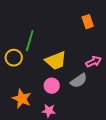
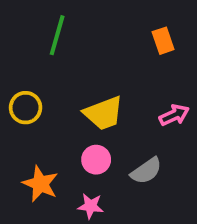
green line: (30, 41) -> (57, 35), moved
gray semicircle: (79, 81) -> (146, 171), moved

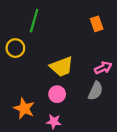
yellow circle: (26, 108) -> (15, 48), moved
gray semicircle: (146, 171) -> (96, 91), moved, turned -30

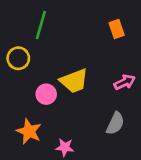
gray semicircle: (96, 91) -> (115, 123), moved
pink circle: (57, 94) -> (46, 94), moved

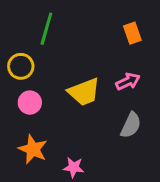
pink arrow: (125, 82) -> (128, 81), moved
pink circle: (46, 94) -> (30, 103), moved
gray semicircle: (115, 123) -> (131, 125), moved

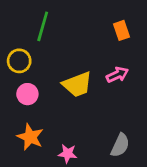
gray semicircle: (131, 125) -> (120, 145), moved

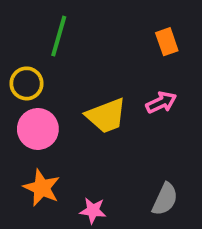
pink circle: (27, 94) -> (38, 129), size x1.4

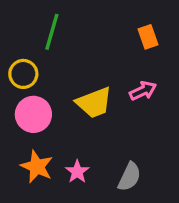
gray semicircle: (165, 199) -> (129, 177), moved
pink star: (93, 211) -> (77, 172), moved, turned 30

